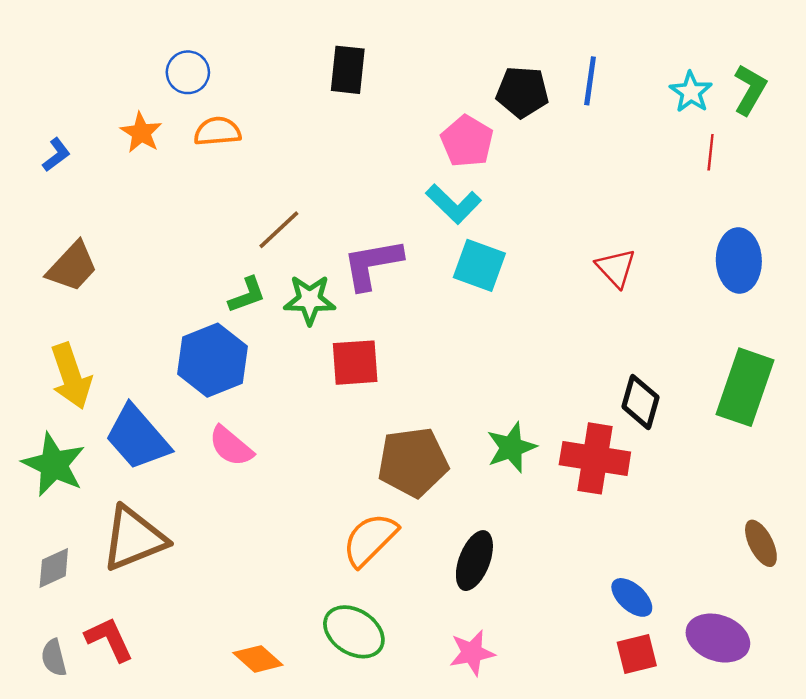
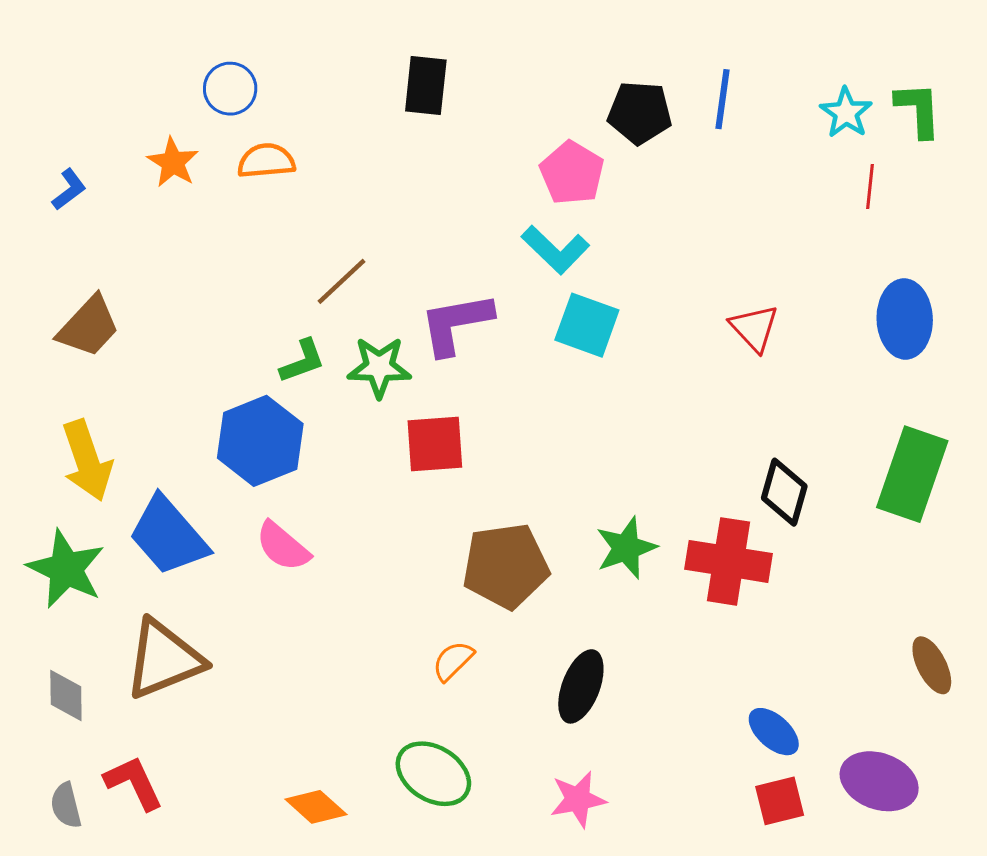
green L-shape: (750, 90) -> (918, 110), turned -33
orange semicircle: (370, 540) -> (453, 661), size x0.6
gray diamond: (54, 568) -> (66, 695), turned -66

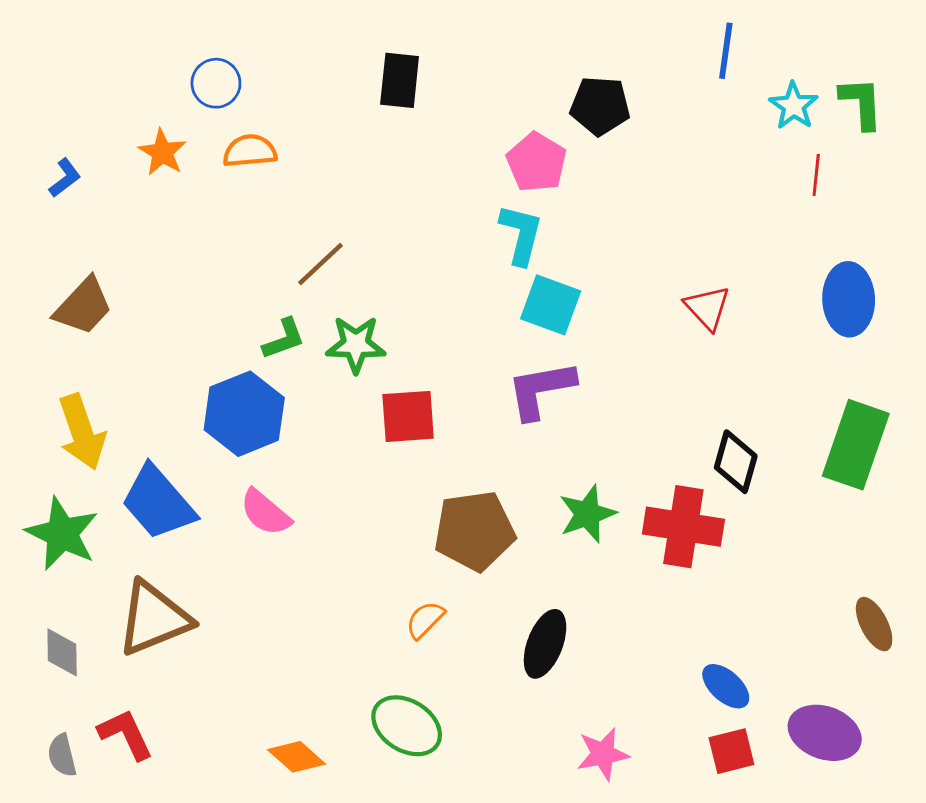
blue line: (723, 99) -> (726, 51), moved
cyan L-shape: (555, 250) -> (521, 234), turned -120
purple L-shape: (456, 324) -> (541, 390), moved
pink star: (578, 799) -> (603, 754), moved

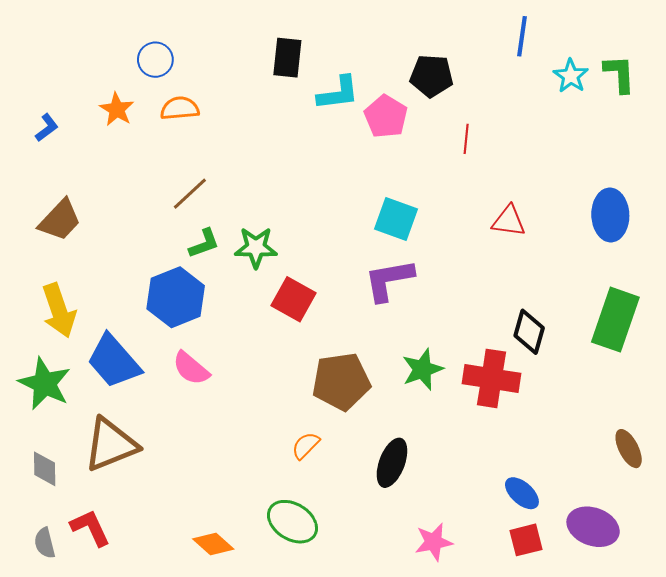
red line: (816, 175) -> (466, 139), moved
cyan L-shape: (521, 234) -> (338, 93), moved, turned 69
brown line: (320, 264) -> (190, 194), moved
red triangle: (707, 308) -> (509, 221), turned -39
red square: (408, 416) -> (293, 299), turned 33

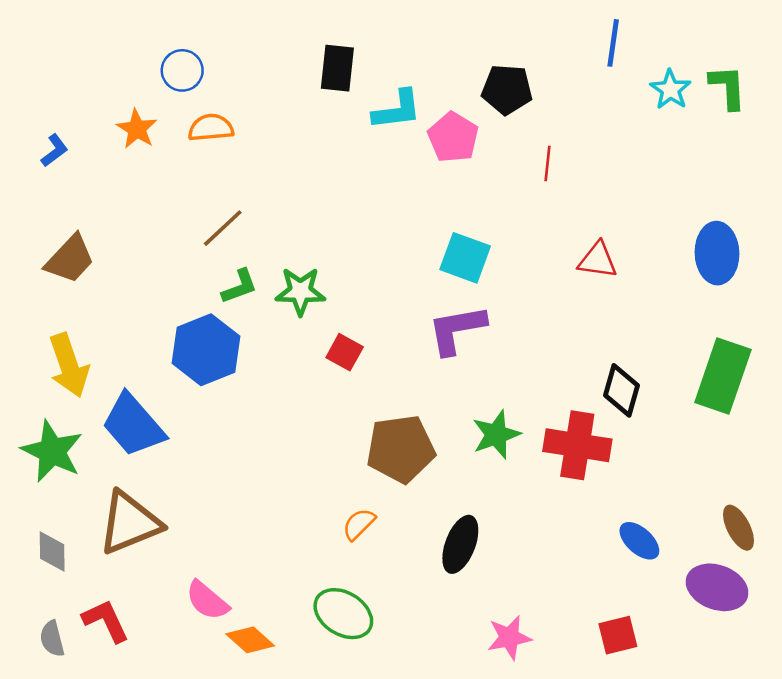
red square: (293, 299) -> (345, 352), size x0.7
pink semicircle: (191, 368) -> (207, 600), moved
blue ellipse: (522, 493) -> (639, 541), moved
purple ellipse: (593, 527) -> (717, 587), moved

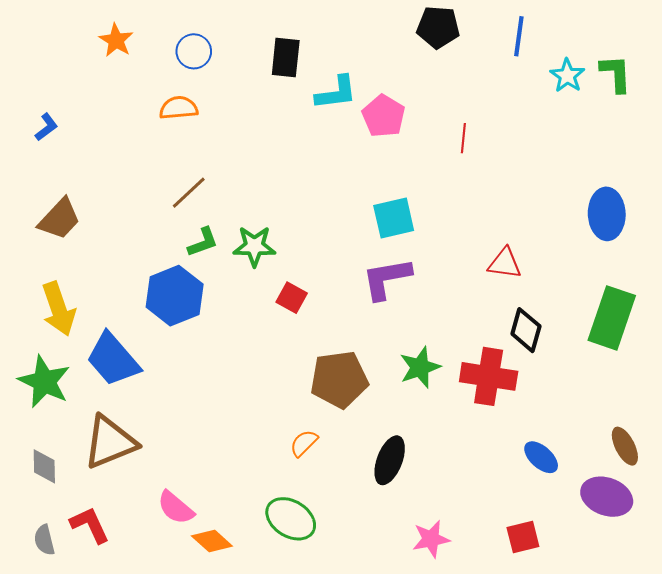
blue circle: (182, 70) -> (194, 51), moved
black pentagon: (507, 90) -> (438, 27), moved
orange star: (137, 129) -> (116, 40), moved
cyan square: (465, 258) -> (394, 218), turned -33
red triangle: (598, 260) -> (505, 263), moved

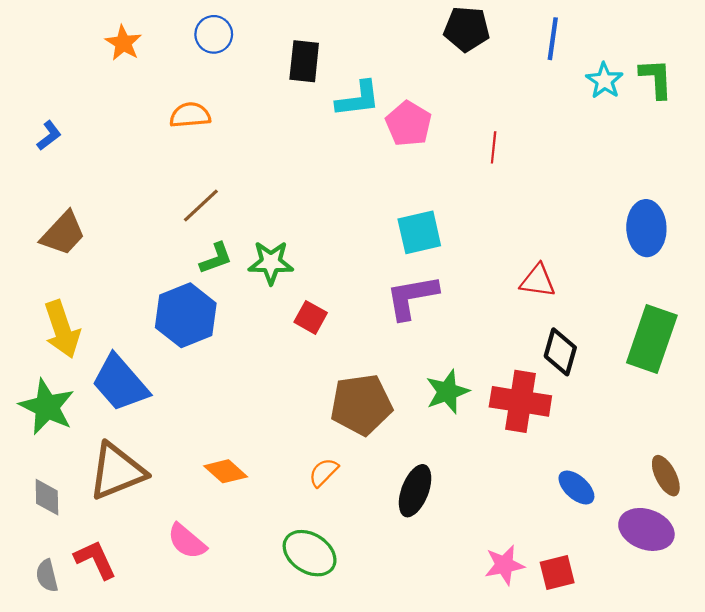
blue circle: (194, 51) -> (214, 34), moved
pink star: (431, 539) -> (504, 565), moved
orange diamond: (212, 541) -> (226, 471), moved

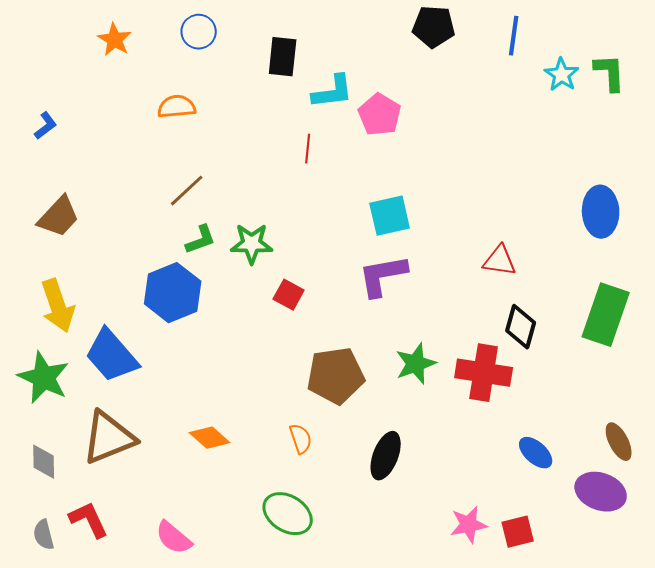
red line: (494, 147) -> (308, 149), moved
orange semicircle: (324, 472) -> (301, 439), turned 116
pink semicircle: (187, 541) -> (174, 538), moved

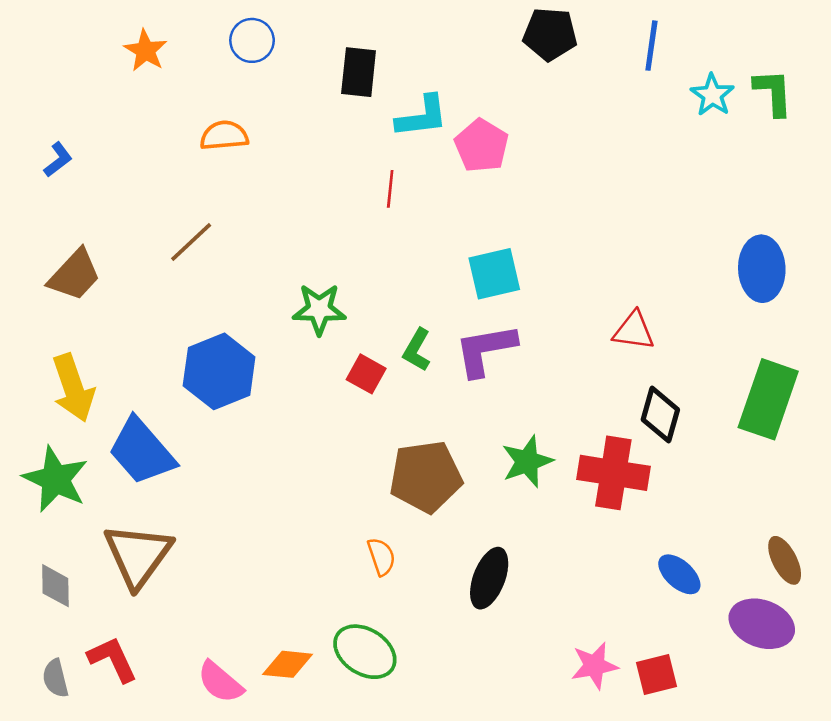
brown line: (187, 191) -> (191, 242), moved
green L-shape: (201, 240) -> (417, 350), moved, turned 140
brown triangle: (109, 438) -> (138, 555), turned -32
orange diamond: (210, 438) -> (288, 664), moved, turned -36

